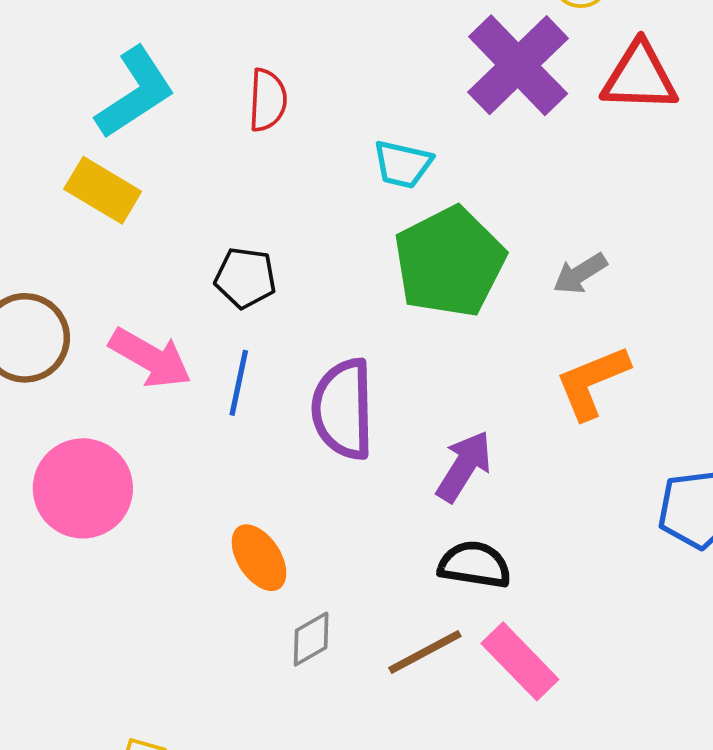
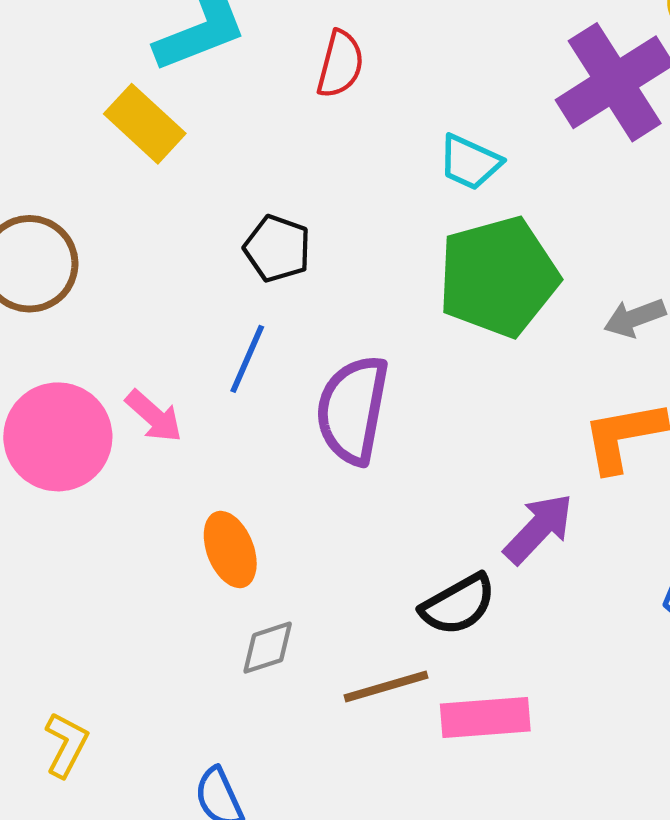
pink arrow: (150, 358) -> (154, 416), moved, size x0.7
purple arrow: (464, 466) -> (538, 529), moved
black semicircle: (475, 565) -> (458, 605), turned 130
pink rectangle: (520, 661) -> (485, 718), turned -62

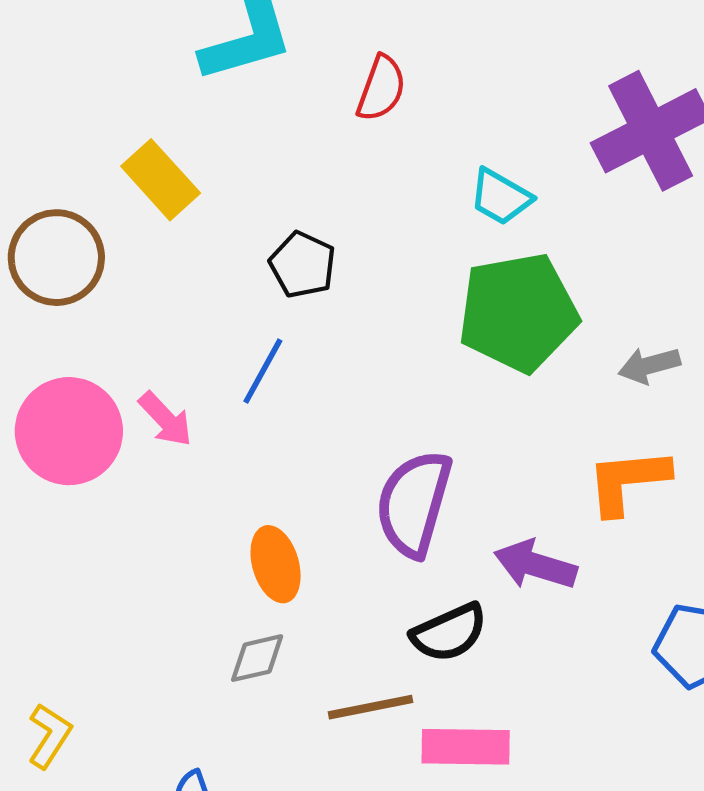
yellow rectangle: (145, 124) -> (161, 180), moved
purple semicircle: (352, 410) -> (414, 503), moved
purple arrow: (538, 529) -> (535, 565), turned -122
orange ellipse: (230, 549) -> (276, 564), moved

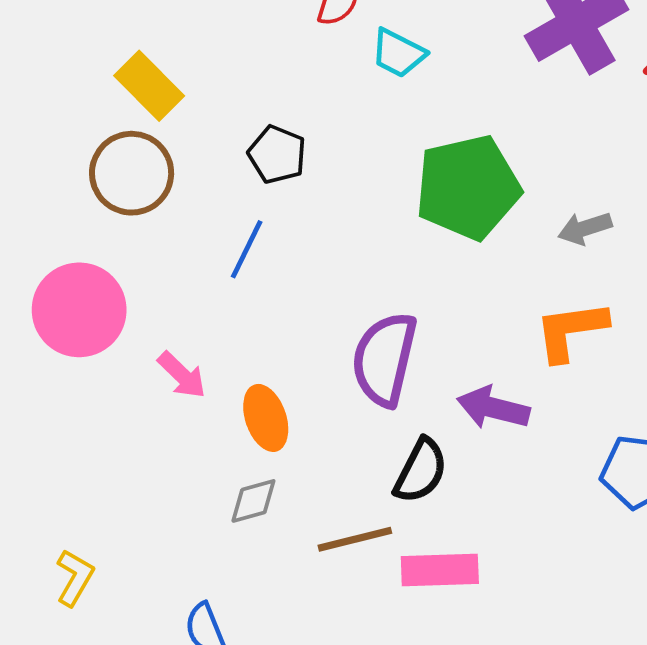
cyan trapezoid: (500, 197) -> (398, 53), moved
brown circle: (56, 258) -> (132, 173), moved
pink arrow: (166, 419) -> (182, 375), moved
black semicircle: (449, 633) -> (421, 471), turned -36

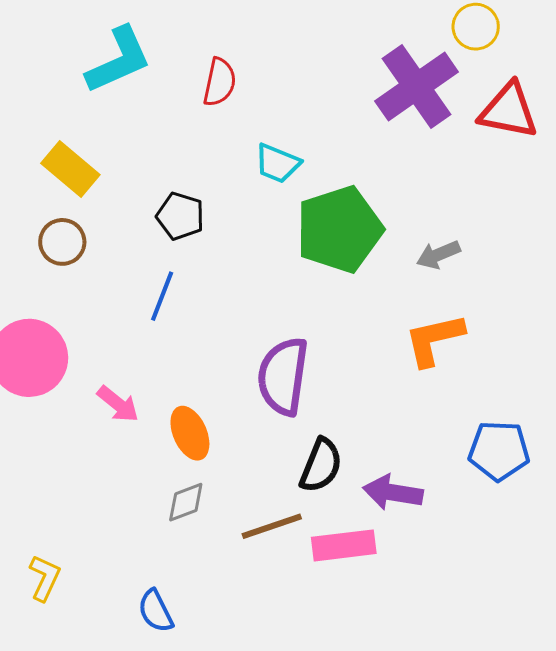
cyan trapezoid: (398, 53) -> (277, 163), moved
brown circle: (132, 173) -> (62, 242), size x0.7
purple arrow: (493, 408) -> (393, 493), moved

